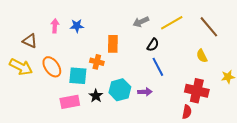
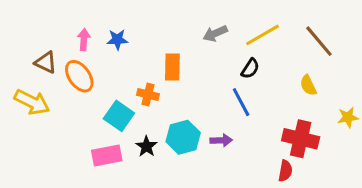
black semicircle: (153, 45) -> (250, 69), moved
orange ellipse: (52, 67) -> (79, 76), moved
cyan square: (78, 76) -> (119, 116), turned 30

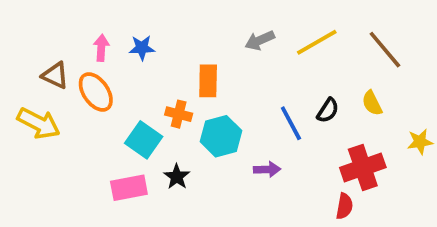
black semicircle: (250, 69) -> (328, 110), moved
cyan hexagon: (183, 137) -> (221, 136), moved
red cross: (301, 139) -> (363, 168), turned -32

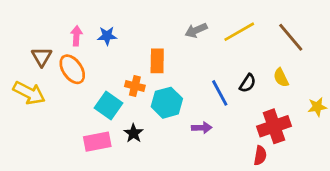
brown triangle: (55, 75) -> (42, 57), turned 35

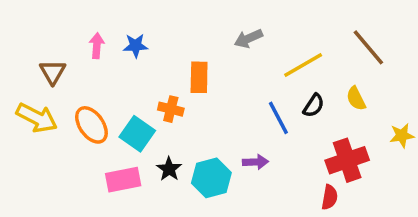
yellow line: (239, 32) -> (303, 65), moved
orange ellipse: (72, 69) -> (91, 125), moved
cyan hexagon: (167, 103) -> (211, 178), moved

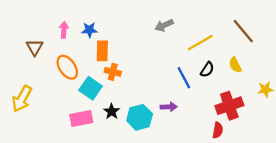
orange rectangle: (199, 77) -> (102, 51), moved
yellow arrow: (37, 118) -> (22, 99), moved, turned 92
orange ellipse: (91, 125) -> (67, 67), moved

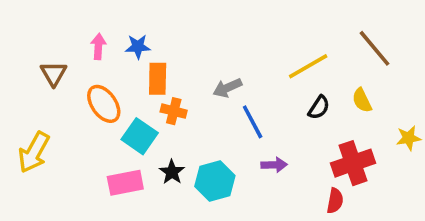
gray arrow: (164, 25) -> (227, 88), moved
blue line: (184, 78) -> (253, 122), moved
purple arrow: (169, 107) -> (274, 165), moved

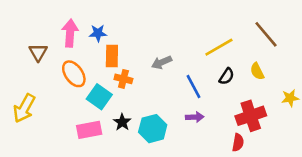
pink arrow: (98, 47) -> (70, 33), size x1.5
blue line: (253, 122) -> (193, 87), moved

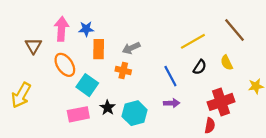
gray arrow: (162, 62) -> (131, 48), moved
orange cross: (123, 79) -> (123, 70), moved

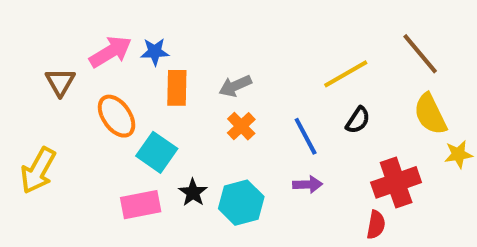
pink arrow: (61, 29) -> (110, 52), turned 55
yellow semicircle: (227, 63) -> (430, 114), moved, size x1.5
orange cross: (123, 70) -> (241, 126), moved, turned 32

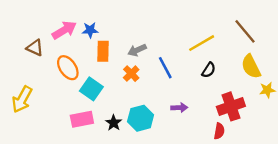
brown triangle: (60, 82) -> (35, 48), turned -36
orange cross: (241, 126) -> (131, 74), moved
blue line: (306, 136) -> (165, 68), moved
black star: (193, 193) -> (114, 123), moved

